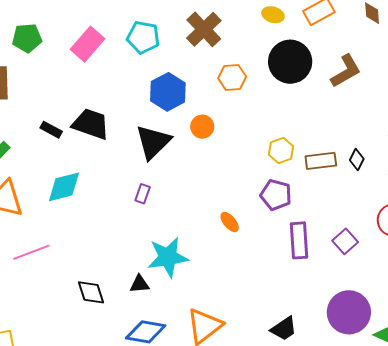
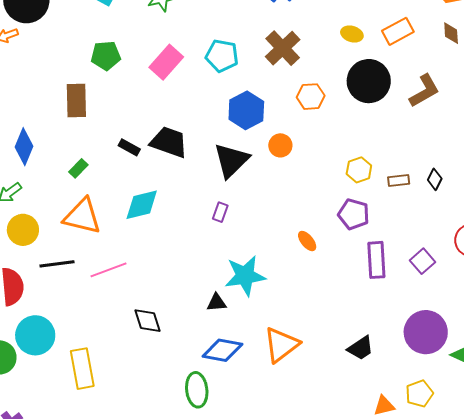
brown rectangle: (321, 161) -> (399, 180), size x0.7
black diamond: (91, 292) -> (148, 321), moved

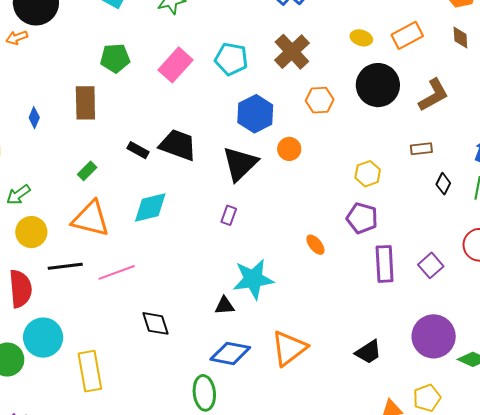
blue diamond: (24, 147) -> (34, 118), moved, size x0.6
brown rectangle: (399, 180) -> (421, 149), moved

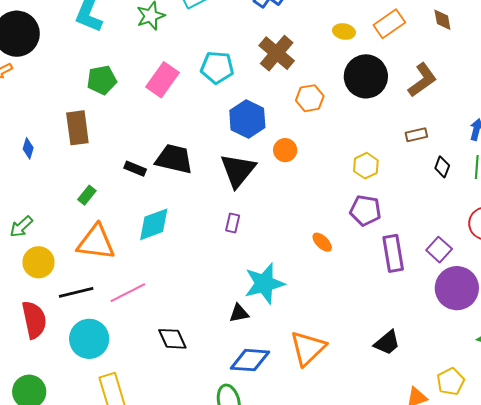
purple circle: (434, 336) -> (457, 288), moved
cyan circle: (43, 338) -> (89, 339), moved

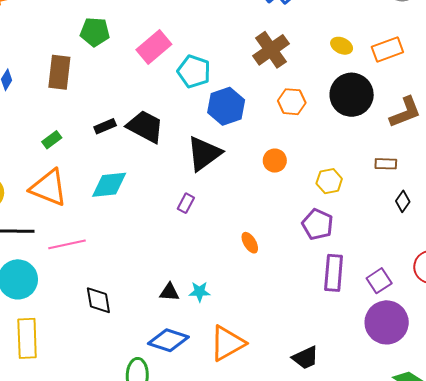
cyan pentagon: (217, 67) -> (194, 71), moved
orange circle: (285, 150) -> (275, 161), moved
black rectangle: (135, 169) -> (105, 126), turned -60
orange ellipse: (322, 242) -> (250, 243), moved
cyan star: (264, 284) -> (200, 292), moved, size x0.5

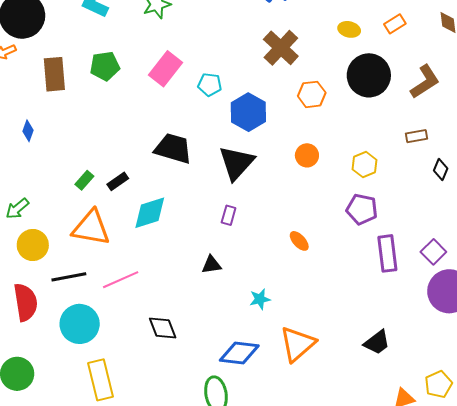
orange rectangle: (387, 50) -> (395, 24), size x0.7
cyan pentagon: (194, 71) -> (210, 85), size x0.7
brown rectangle: (59, 72) -> (54, 74), moved
black rectangle: (105, 126) -> (118, 181), moved
black triangle: (169, 292) -> (211, 265), moved

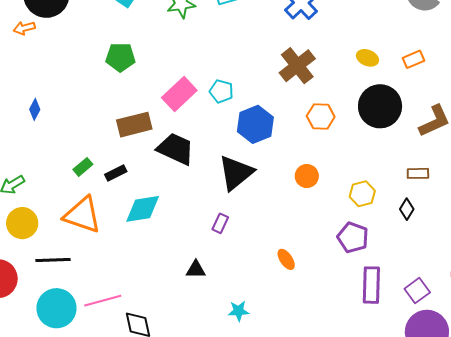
pink rectangle: (166, 69) -> (179, 94), moved
brown rectangle: (54, 74) -> (134, 125), moved, turned 72
black diamond: (441, 169) -> (407, 209), moved
pink line: (121, 280) -> (103, 301), moved

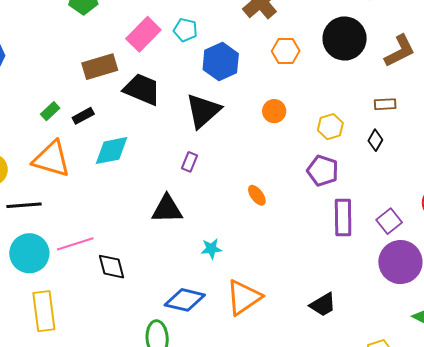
black triangle: (196, 270) -> (167, 209), size x1.6

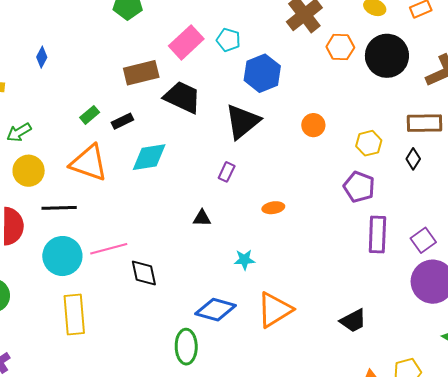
orange hexagon: (286, 51) -> (340, 47), moved
brown rectangle: (385, 104) -> (425, 123), size x1.6
orange ellipse: (257, 195) -> (273, 208), moved, turned -65
black triangle: (167, 209) -> (202, 218), size x0.6

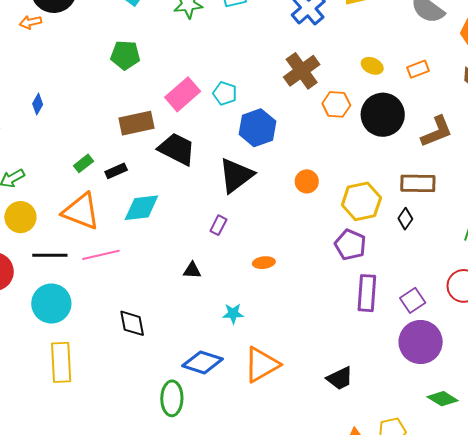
yellow hexagon: (369, 143) -> (361, 201), size x1.5
pink line: (109, 249) -> (101, 255), moved

